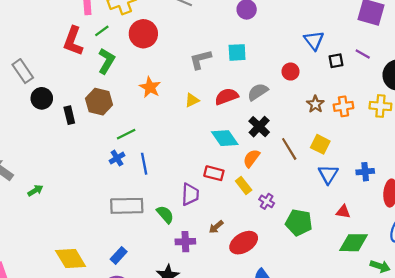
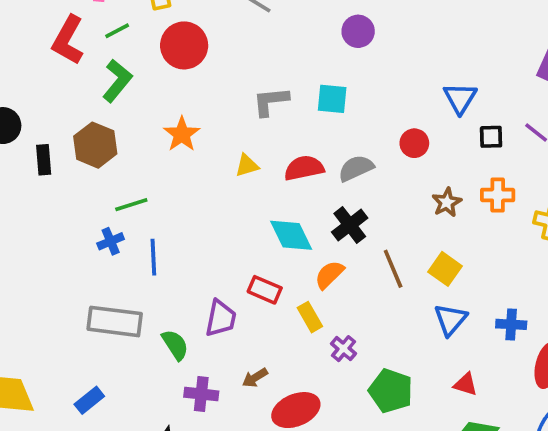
orange cross: (343, 106) -> (498, 195), moved

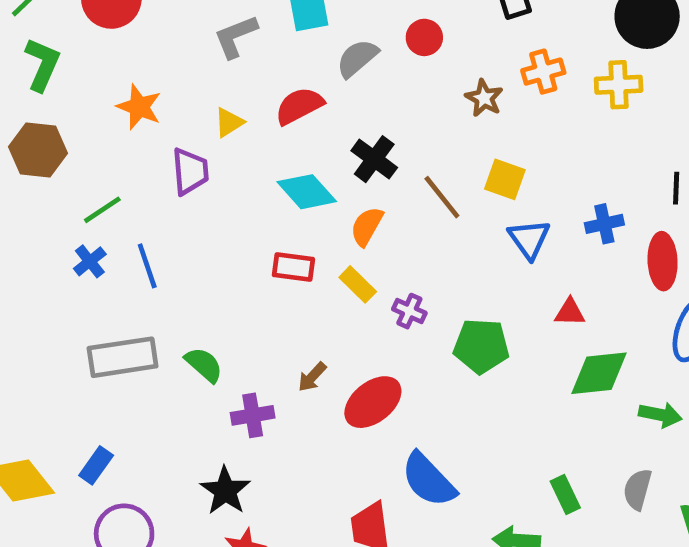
gray semicircle: (356, 168) -> (357, 58), moved
purple trapezoid: (221, 318) -> (190, 171), moved
blue rectangle: (89, 400) -> (96, 465), moved

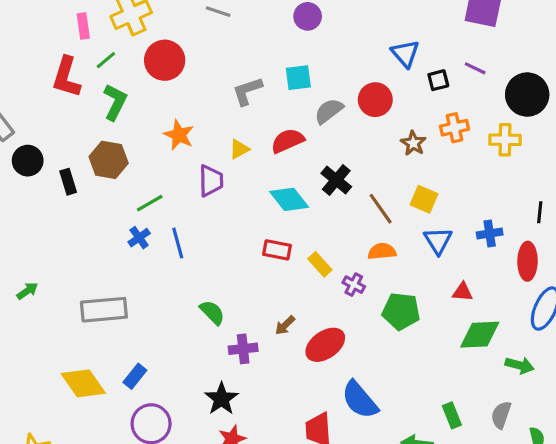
red circle: (424, 37) -> (375, 100), size x1.4
orange semicircle: (367, 226) -> (382, 251), moved, turned 52
gray rectangle: (123, 357) -> (104, 310), moved

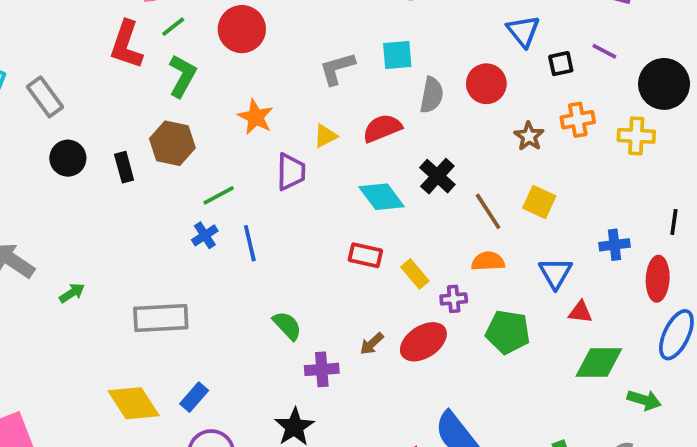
gray semicircle: (329, 111) -> (432, 95), turned 136
black circle: (28, 161) -> (68, 158), moved
blue triangle: (438, 241) -> (555, 273), moved
purple cross: (354, 285) -> (454, 299), turned -35
red ellipse: (325, 345) -> (423, 342), moved

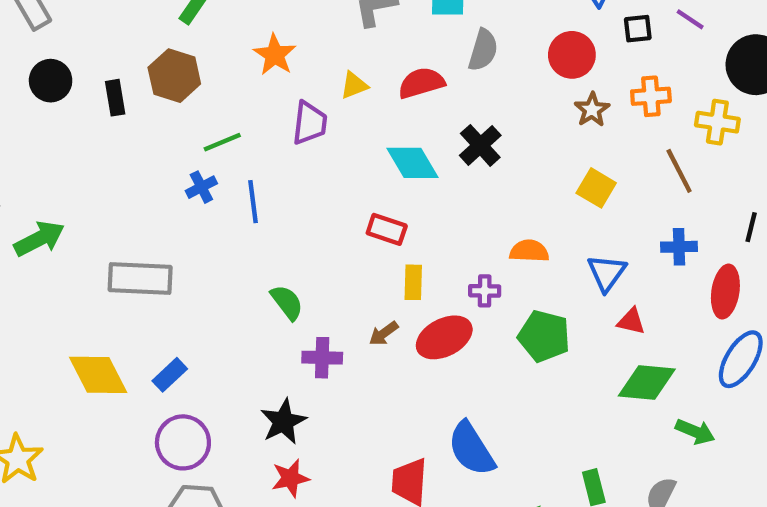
red circle: (486, 84) -> (572, 55), moved
brown line: (488, 211) -> (679, 171), moved
yellow rectangle: (415, 274) -> (413, 282), moved, turned 36
green arrow: (72, 293) -> (39, 239), size x1.6

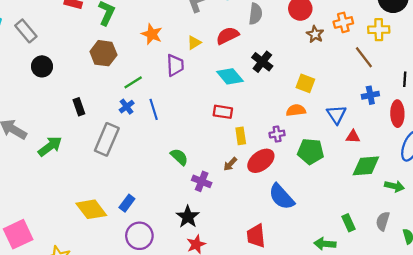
black rectangle: (115, 98) -> (79, 107), moved
yellow square: (596, 188) -> (305, 83), moved
gray rectangle: (140, 278) -> (107, 139), moved, turned -60
purple cross: (322, 358) -> (202, 181), turned 30
blue semicircle: (471, 449) -> (282, 197), moved

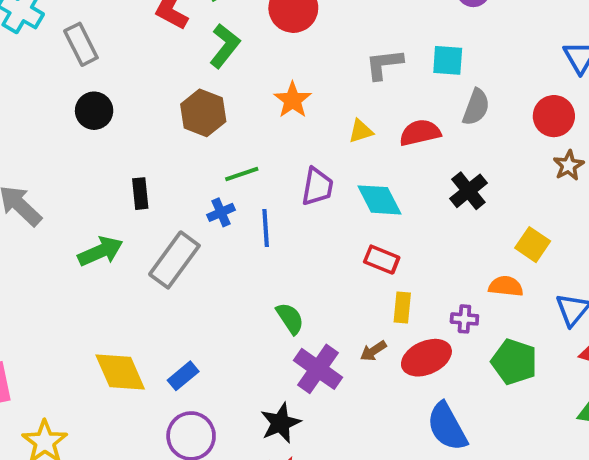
purple trapezoid: (175, 65) -> (317, 187), moved
cyan diamond: (230, 76) -> (379, 200), moved
green arrow: (50, 146) -> (100, 251), moved
purple cross: (202, 181) -> (318, 369), size x1.4

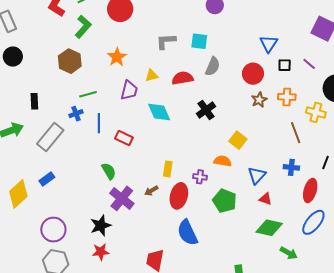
purple trapezoid: (317, 187) -> (129, 90), moved
red rectangle: (382, 260) -> (124, 138), moved
red ellipse: (426, 358) -> (179, 196), turned -55
yellow diamond: (120, 372) -> (18, 194), turned 68
blue rectangle: (183, 376) -> (47, 179), moved

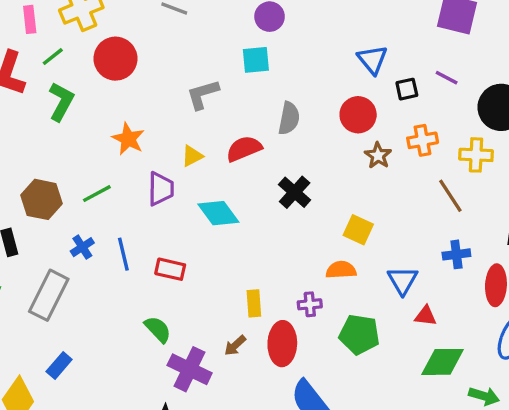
cyan square: (199, 41) -> (256, 60), moved
brown hexagon: (70, 61) -> (42, 199), moved
green line: (88, 94) -> (97, 194), moved

